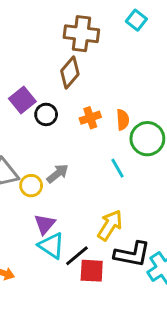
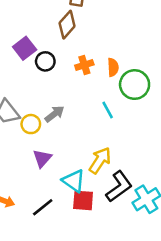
cyan triangle: (51, 246) -> (74, 181), moved
black L-shape: (132, 254) -> (119, 187), turned -48
black line: (77, 256) -> (43, 207), moved

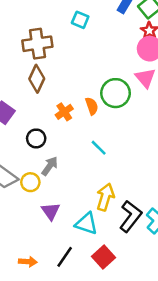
black circle: (45, 61) -> (36, 138), moved
green circle: (135, 85) -> (116, 93), moved
red square: (83, 200) -> (103, 257), moved, turned -30

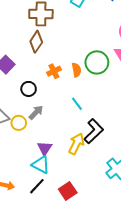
purple triangle: (51, 211) -> (45, 148), moved
black L-shape: (131, 216) -> (94, 131), moved
cyan triangle: (86, 224) -> (41, 165), moved

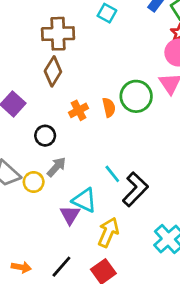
cyan line: (77, 104) -> (112, 174), moved
yellow arrow: (76, 144) -> (108, 232), moved
cyan triangle: (41, 165) -> (84, 200), moved

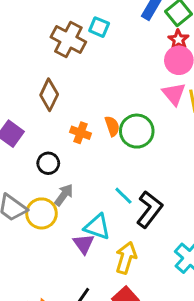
brown cross: (58, 34) -> (68, 40), moved, turned 36
green circle: (136, 96) -> (137, 131), moved
orange cross: (79, 110) -> (80, 133), turned -36
yellow circle: (34, 182) -> (42, 213), size x1.4

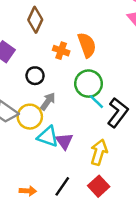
orange semicircle: (112, 126) -> (87, 45), size x1.5
green circle: (137, 131) -> (89, 84), moved
cyan triangle: (97, 227) -> (48, 137), moved

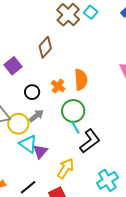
orange cross: (61, 51) -> (58, 86), moved

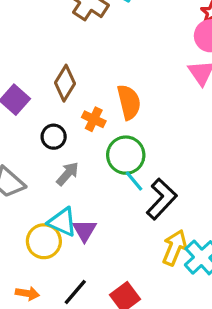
brown diamond: (45, 47) -> (65, 83), moved
yellow circle: (18, 124) -> (44, 241), moved
yellow arrow: (66, 168) -> (175, 248), moved

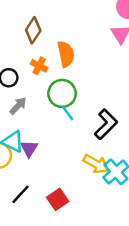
brown diamond: (65, 83) -> (33, 30), moved
black L-shape: (162, 199) -> (106, 124), moved
yellow arrow: (175, 248) -> (96, 164), turned 95

